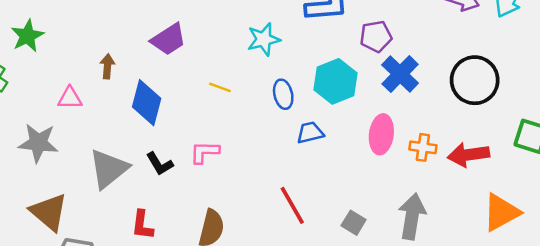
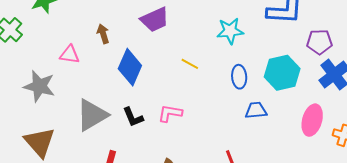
brown arrow: (107, 66) -> (103, 34), turned -30

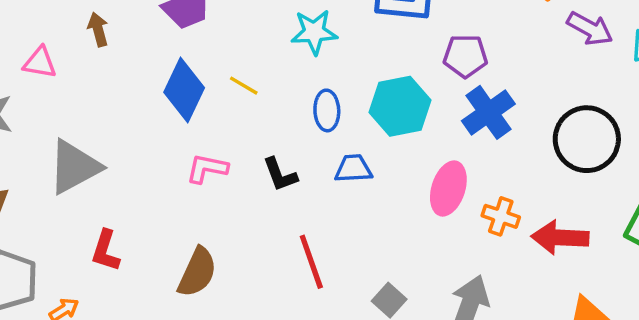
blue diamond: (130, 67) -> (184, 90), moved
black L-shape: (133, 117) -> (280, 175), moved

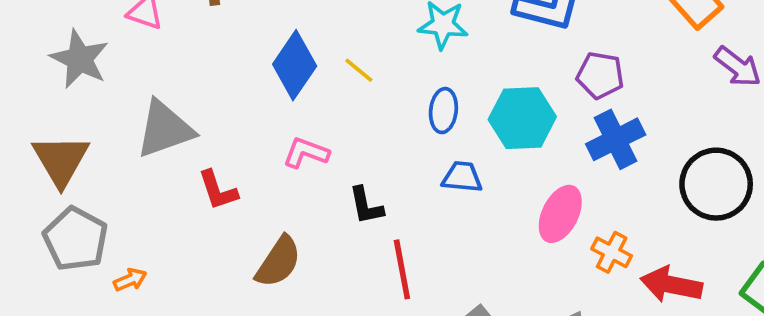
black L-shape: (280, 175) -> (366, 206), moved
red L-shape: (106, 251) -> (218, 190), moved, turned -45

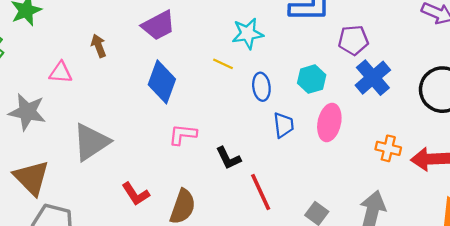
yellow line: (359, 70) -> (223, 64), moved
cyan hexagon: (522, 118) -> (312, 79), size x0.7
blue trapezoid: (462, 177) -> (284, 125), turned 92
red L-shape: (218, 190) -> (136, 194), moved
pink ellipse: (560, 214) -> (329, 122), moved

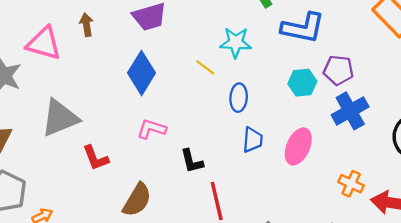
pink triangle: (61, 73) -> (44, 43), size x1.5
cyan hexagon: (312, 79) -> (302, 83), moved
red L-shape: (136, 194) -> (96, 158), moved

